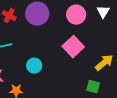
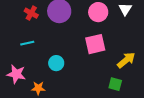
pink square: (73, 47) -> (95, 44), turned 30

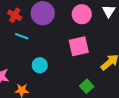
cyan line: (27, 43) -> (22, 36), moved, turned 32
green square: (115, 84) -> (87, 86), moved, turned 32

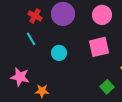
cyan line: (22, 36) -> (31, 39), moved, turned 40
cyan circle: (40, 65) -> (59, 53), moved

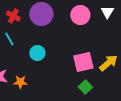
pink square: (99, 47) -> (83, 62), moved
orange star: (42, 91) -> (20, 82), moved

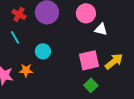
white triangle: (107, 12) -> (101, 29), moved, turned -48
orange star: (20, 82) -> (26, 70), moved

